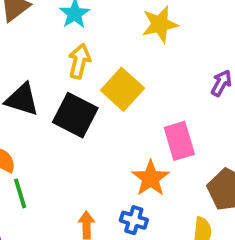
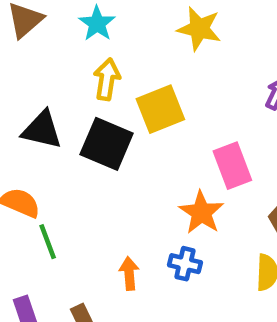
yellow star: (160, 24) -> (199, 29), turned 30
yellow square: (122, 89) -> (160, 109), turned 30

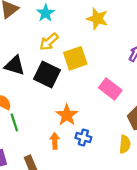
yellow arrow: (107, 79) -> (49, 42), turned -144
pink rectangle: (232, 166) -> (110, 89), turned -35
orange star: (201, 212) -> (67, 115), moved

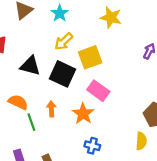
pink rectangle: (110, 89) -> (98, 91), moved
blue cross: (83, 138) -> (92, 146), moved
orange arrow: (55, 141) -> (51, 109), moved

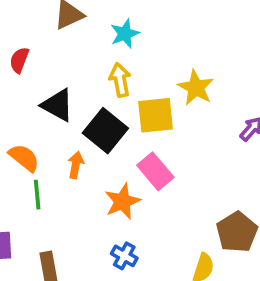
yellow star: (111, 17) -> (196, 88), moved
yellow arrow: (64, 41) -> (120, 80), turned 108
orange arrow: (51, 109) -> (76, 165), moved

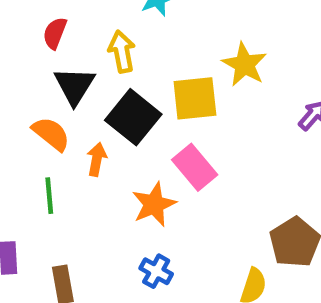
red semicircle: (19, 60) -> (55, 33), moved
yellow arrow: (120, 80) -> (122, 52), moved
black triangle: (58, 105) -> (75, 86), turned 33
orange semicircle: (24, 158) -> (51, 134), moved

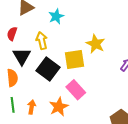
orange semicircle: (51, 134) -> (12, 78), turned 48
orange arrow: (97, 159) -> (32, 107), moved

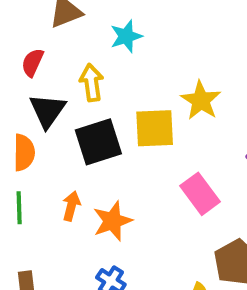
black square: (48, 69) -> (98, 142), turned 30
pink rectangle: (76, 90) -> (200, 194), moved
orange arrow: (32, 107) -> (71, 206), moved

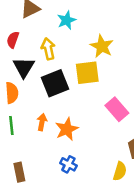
yellow star: (201, 100) -> (102, 46), moved

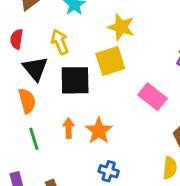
black square: (55, 83) -> (75, 80), turned 32

